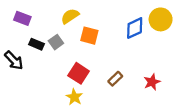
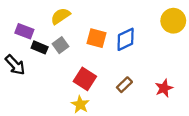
yellow semicircle: (70, 16) -> (60, 16), moved
purple rectangle: (22, 18) -> (24, 31), moved
blue diamond: (135, 28) -> (126, 39), moved

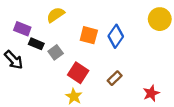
blue diamond: (126, 39) -> (116, 36), turned -30
gray square: (60, 45) -> (56, 52), moved
red star: (164, 88) -> (151, 93), moved

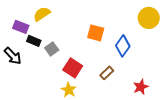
yellow semicircle: (56, 15) -> (42, 14), moved
orange square: (89, 35) -> (96, 33), moved
blue diamond: (116, 36) -> (123, 46), moved

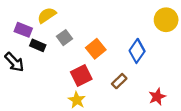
orange square: (96, 33) -> (96, 49), moved, turned 36
gray square: (52, 49) -> (65, 38), moved
red square: (73, 68) -> (81, 76), turned 30

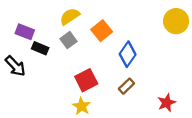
yellow semicircle: (47, 15) -> (70, 16), moved
orange square: (96, 49) -> (102, 31), moved
blue diamond: (137, 51) -> (128, 54), moved

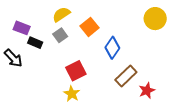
brown rectangle: (126, 86) -> (126, 76), moved, size x1.5

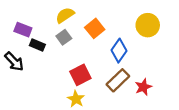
yellow circle: (155, 19) -> (148, 25), moved
brown rectangle: (126, 76) -> (118, 80), moved
red star: (147, 91) -> (143, 87), moved

